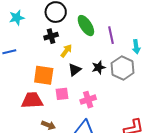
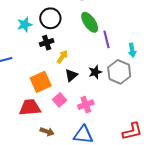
cyan star: (17, 18) -> (25, 25), moved
green ellipse: (86, 26) -> (90, 22), moved
orange square: (44, 75) -> (41, 82), turned -30
pink square: (62, 94) -> (60, 100), turned -32

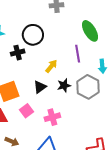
black circle: (50, 18) -> (33, 35), moved
green ellipse: (90, 22) -> (90, 31), moved
yellow arrow: (62, 57) -> (51, 66), moved

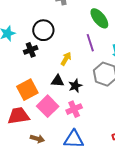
black star: (64, 85) -> (75, 86), moved
black triangle: (40, 87) -> (58, 81), turned 48
pink square: (26, 111) -> (48, 106), size x1.5

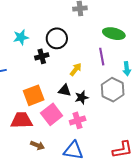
green ellipse: (99, 18) -> (114, 34), turned -45

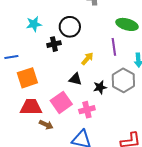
orange square: (34, 95) -> (27, 78), moved
black star: (82, 97) -> (100, 87), moved
brown arrow: (37, 145) -> (46, 125), moved

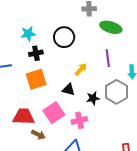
green ellipse: (127, 24) -> (111, 27), moved
black cross: (54, 44) -> (36, 53), moved
orange square: (27, 78) -> (36, 79), moved

